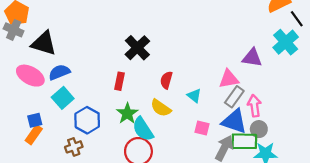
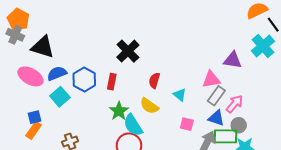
pink arrow: (254, 106) -> (235, 104), turned 48
blue hexagon: (87, 120) -> (84, 79), moved
blue triangle: (234, 121) -> (216, 118), size x0.7

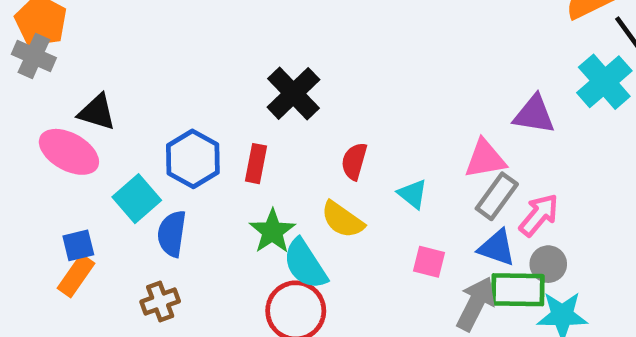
black triangle: (43, 47) -> (97, 112), moved, size x0.7
blue semicircle: (57, 73) -> (172, 234), moved, turned -60

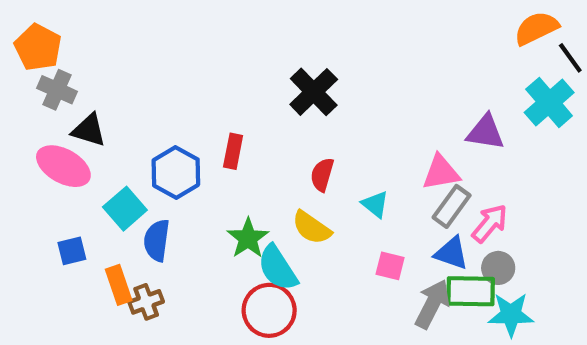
gray cross: (34, 56) -> (57, 90), moved
black cross: (293, 93) -> (314, 92), moved
red rectangle: (256, 164) -> (233, 151), moved
orange rectangle: (76, 276) -> (119, 285), moved, turned -54

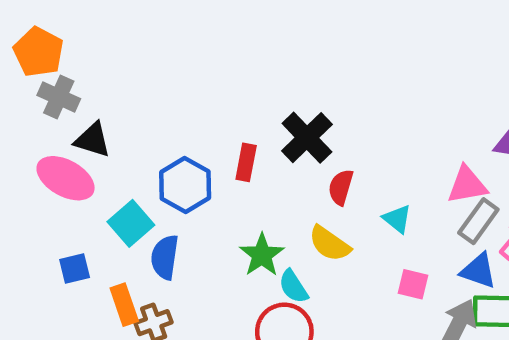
black cross: (314, 92) -> (307, 138), moved
cyan semicircle: (278, 268) -> (293, 287), size x0.7

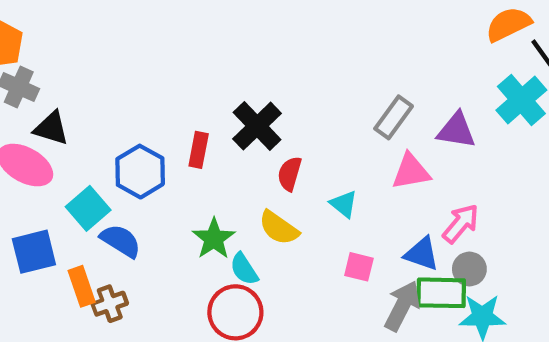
gray rectangle: (478, 221) -> (394, 117), moved
blue semicircle: (165, 257) -> (121, 241), turned 114
blue square: (75, 268) -> (34, 252), size x1.5

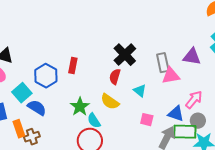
gray rectangle: (394, 117) -> (163, 63), moved, turned -48
black cross: (257, 126) -> (125, 55), moved

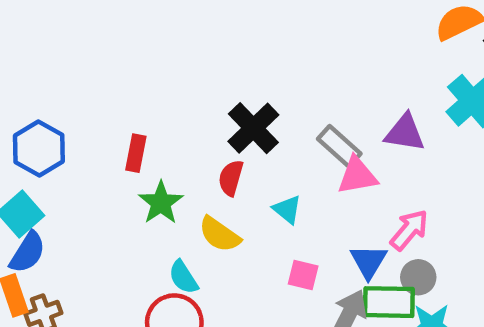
gray rectangle: (163, 63) -> (339, 146), turned -36
blue hexagon: (46, 76) -> (39, 149), moved
green star: (80, 107) -> (161, 203), moved
blue semicircle: (37, 108) -> (28, 252), moved, turned 90
blue triangle: (176, 114) -> (369, 261), turned 42

